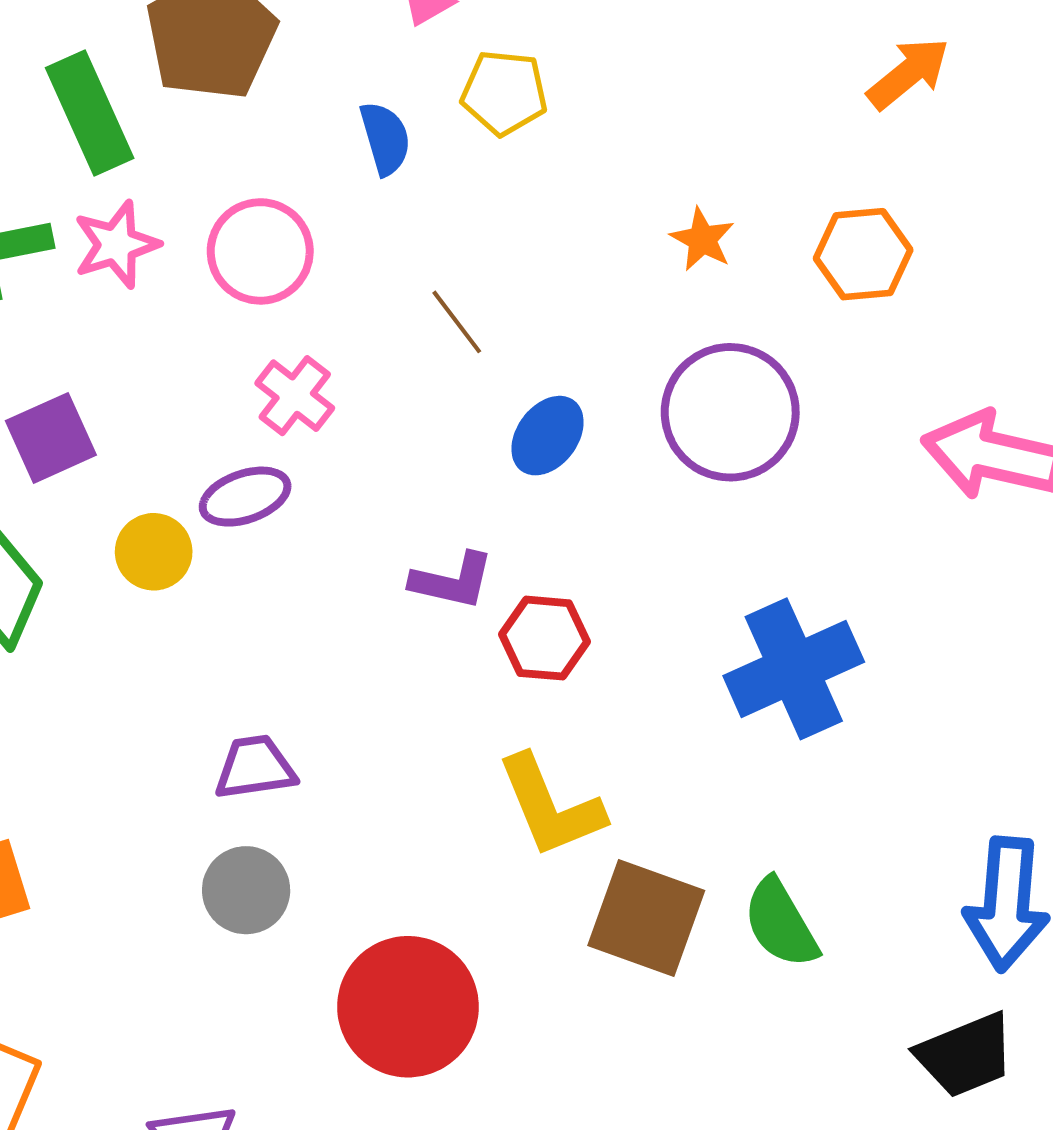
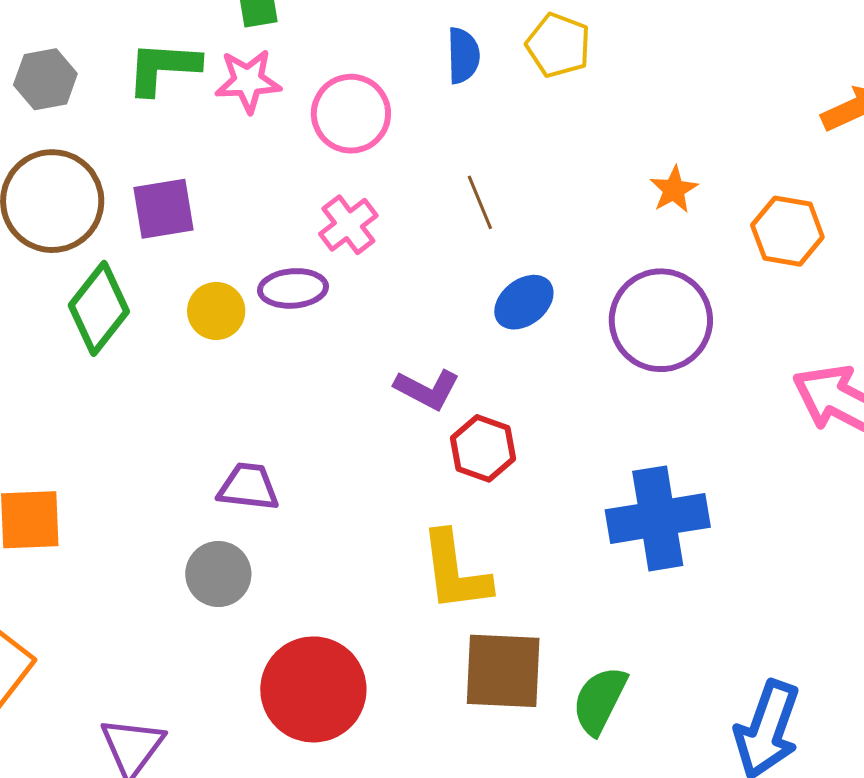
brown square: (646, 918) -> (503, 671), turned -32
green semicircle: (781, 923) -> (600, 700), turned 42

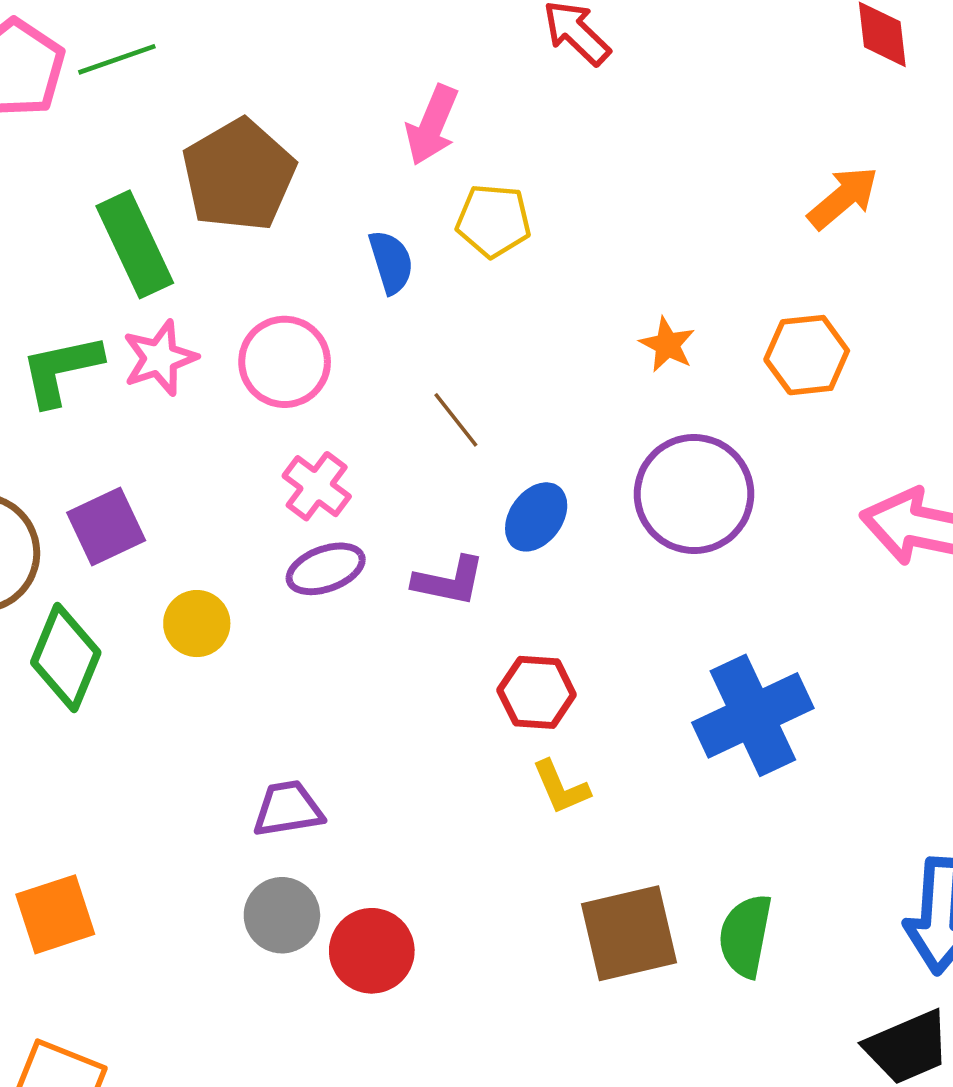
purple ellipse: (293, 288) -> (326, 569), moved
purple L-shape: (427, 389) -> (449, 581), moved
yellow L-shape: (455, 571) -> (561, 787), moved, size x0.6
red circle: (313, 689) -> (372, 951), moved, size x0.7

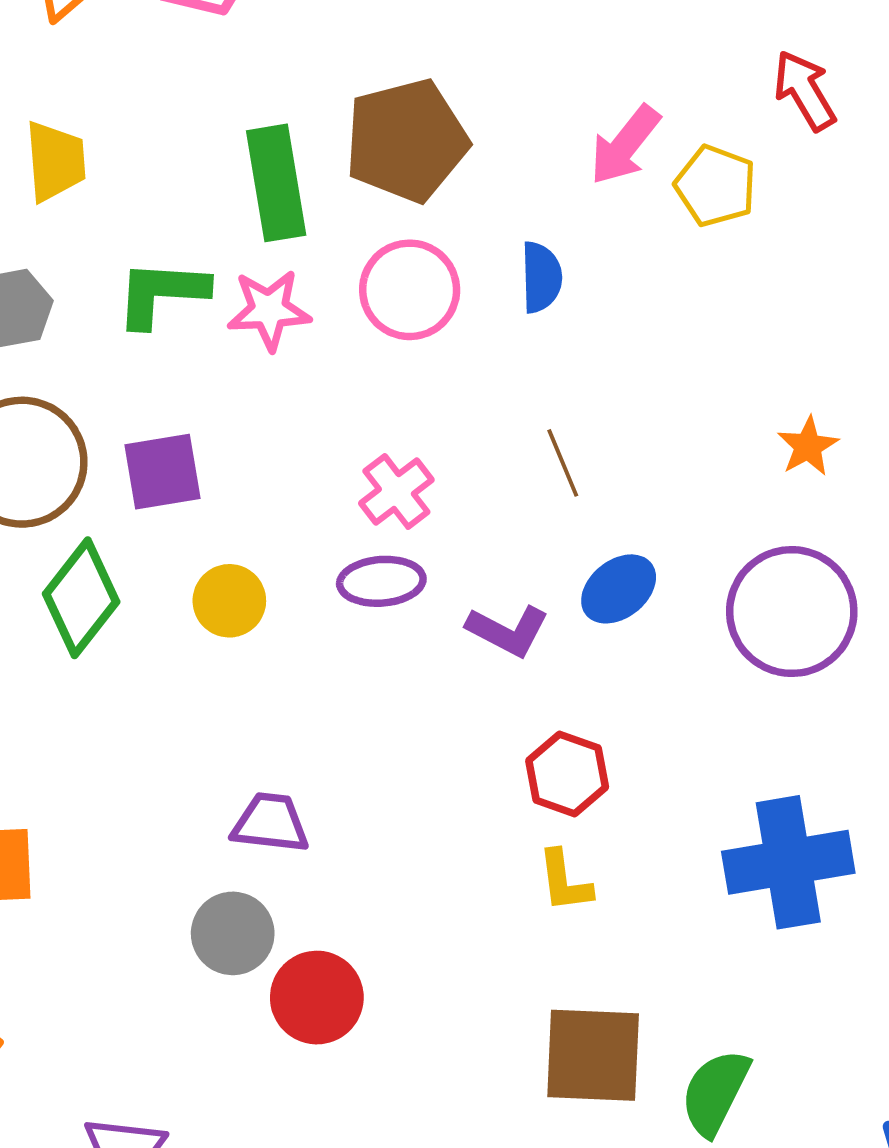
yellow pentagon: (493, 221) -> (716, 186), moved
pink circle: (285, 362) -> (410, 290), moved

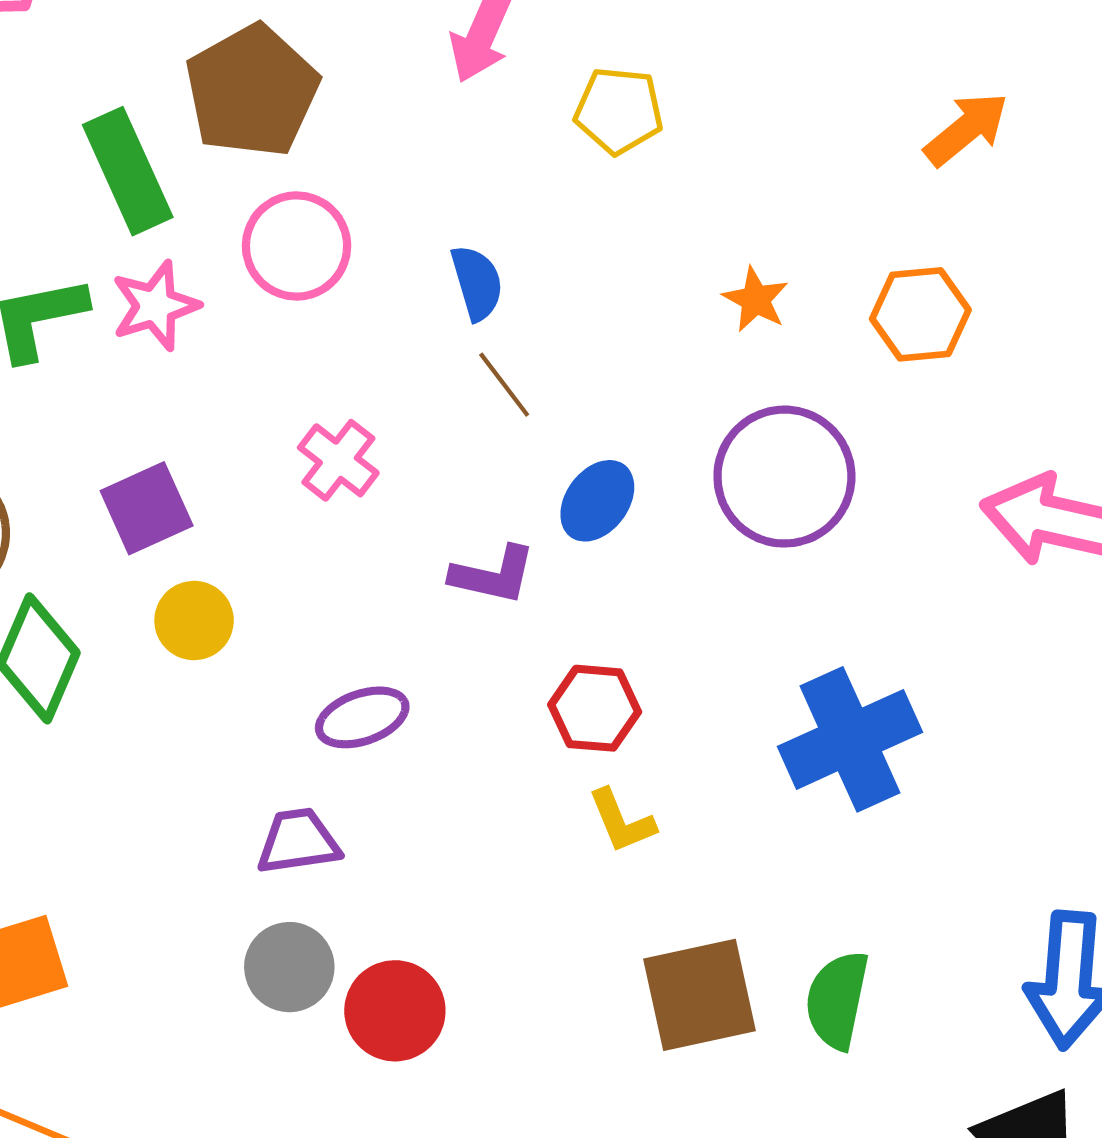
yellow pentagon: (716, 186) -> (619, 110), moved
blue semicircle: (541, 277) -> (477, 283), moved
purple square: (162, 472) -> (147, 508), moved
purple ellipse: (381, 581) -> (362, 717), moved

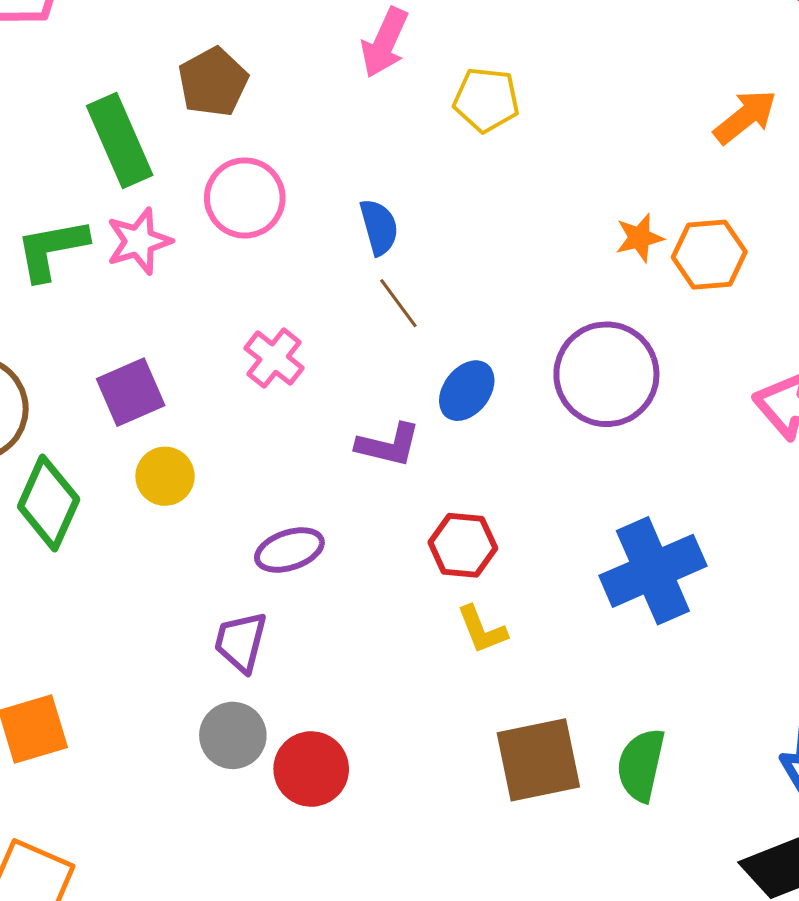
brown pentagon: (252, 91) -> (213, 82), size x0.7
orange star: (756, 299) -> (639, 238), moved, turned 30
purple trapezoid: (298, 841) -> (241, 642), turned -68

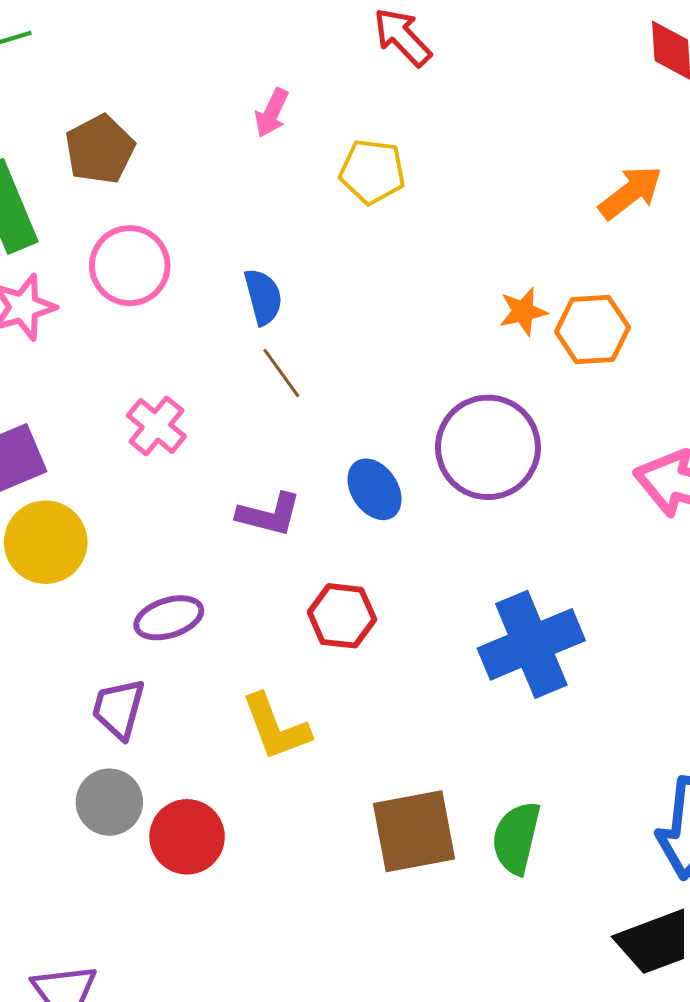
pink arrow: (385, 43) -> (272, 113), size x0.7
blue ellipse: (467, 391) -> (375, 489), moved, turned -72
yellow circle: (165, 476) -> (46, 542), size x1.4
yellow L-shape: (482, 630) -> (276, 727), moved, size x1.4

